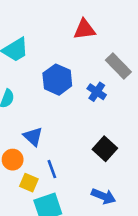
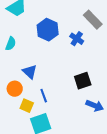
black square: (105, 149) -> (83, 81), turned 30
blue arrow: (103, 196) -> (95, 106), moved

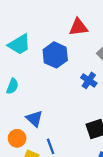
blue hexagon: (48, 30) -> (55, 55), moved

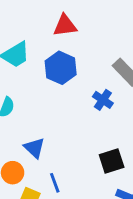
red triangle: (78, 27) -> (65, 26), moved

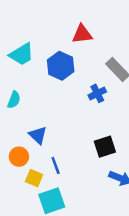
red triangle: (65, 26) -> (82, 34), moved
blue cross: (103, 100) -> (97, 93), turned 30

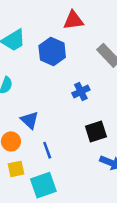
blue cross: (97, 93) -> (81, 91), moved
yellow square: (34, 178) -> (16, 169), moved, turned -35

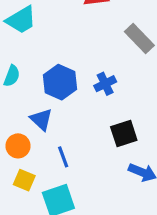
blue hexagon: (52, 52) -> (60, 82), moved
yellow square: (16, 169) -> (24, 180), turned 35

